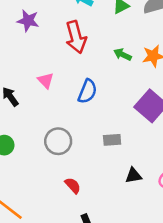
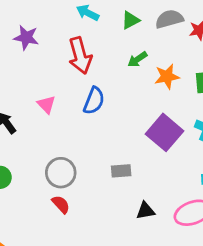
green arrow: (123, 55) -> (137, 59), moved, turned -60
blue semicircle: (87, 91) -> (94, 101), moved
red semicircle: (73, 186) -> (61, 204), moved

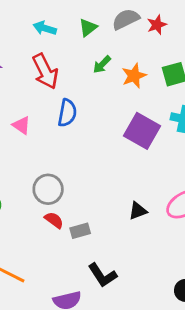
gray rectangle: (121, 171) -> (80, 231), moved

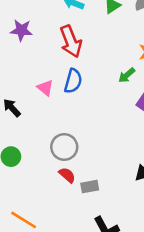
green arrow: (102, 64) -> (127, 75), moved
blue semicircle: (67, 113) -> (73, 81), moved

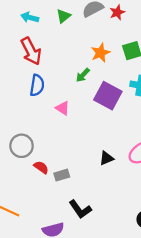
pink triangle: (45, 88) -> (63, 108), moved
gray circle: (64, 147) -> (22, 146), moved

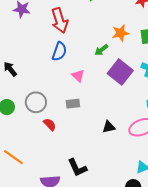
gray rectangle: (62, 175) -> (73, 104), moved

